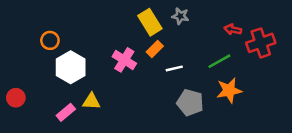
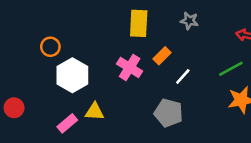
yellow rectangle: (150, 22) -> (139, 23), moved, turned 35
white line: (174, 68) -> (183, 77), turned -35
gray pentagon: (190, 103) -> (169, 113), moved

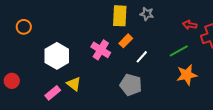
yellow rectangle: (139, 23) -> (120, 16), moved
orange circle: (50, 47) -> (24, 27), moved
yellow triangle: (95, 112) -> (74, 84), turned 35

